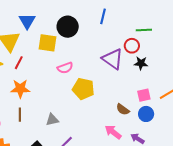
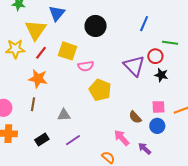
blue line: (103, 16) -> (144, 24), moved
yellow square: (48, 43) -> (67, 51), moved

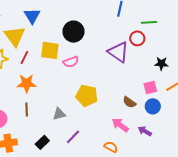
black circle: (96, 26) -> (74, 32), moved
black star: (161, 75) -> (161, 64), moved
yellow pentagon: (100, 90) -> (87, 96), moved

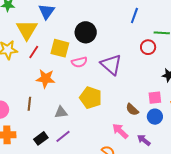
purple triangle: (118, 52) -> (111, 65), moved
orange star: (27, 83) -> (46, 79), moved
purple line: (73, 137) -> (63, 136), moved

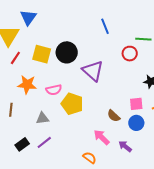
blue line: (134, 16) -> (105, 26), moved, turned -42
black circle: (86, 32) -> (67, 52), moved
pink semicircle: (79, 62) -> (54, 90), moved

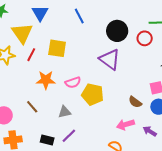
blue line: (105, 26) -> (79, 16), moved
black circle: (67, 52) -> (117, 31), moved
brown line: (11, 110) -> (32, 107), turned -40
pink arrow: (102, 137) -> (125, 125), turned -54
black rectangle: (22, 144) -> (47, 140), turned 56

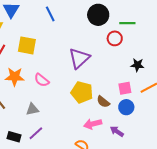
black circle: (117, 31) -> (98, 15), moved
purple triangle: (110, 59) -> (79, 58), turned 40
pink semicircle: (73, 82) -> (42, 80), turned 56
yellow pentagon: (93, 94) -> (82, 92), moved

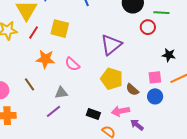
purple arrow: (117, 131) -> (137, 125), moved
purple line: (36, 133) -> (53, 111), moved
black rectangle: (14, 137) -> (93, 114), moved

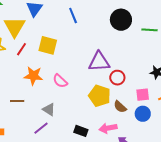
red circle: (148, 27) -> (117, 78), moved
purple triangle: (111, 45) -> (99, 62), turned 35
brown line: (29, 84) -> (17, 101), turned -56
gray triangle: (61, 93) -> (49, 109), turned 40

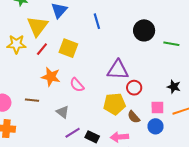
yellow pentagon: (100, 96) -> (114, 104), turned -30
purple line: (41, 128) -> (73, 133), moved

